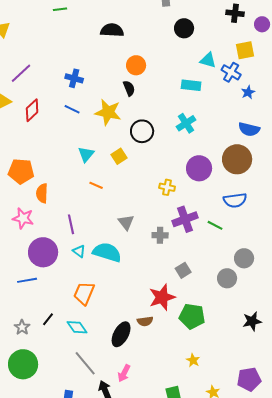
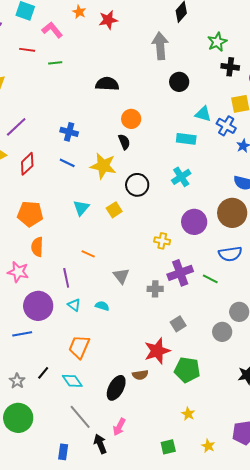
orange pentagon: (21, 171) -> (30, 214), moved
orange line: (96, 185) -> (88, 254), moved
cyan semicircle: (107, 252) -> (102, 306), size x0.5

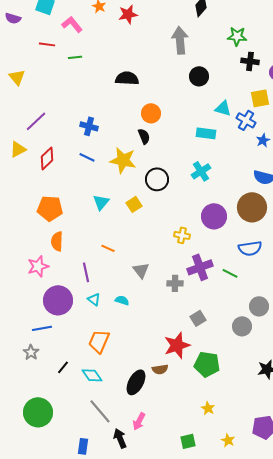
green star: (217, 42) -> (237, 36), turned 30
pink star: (18, 272) -> (38, 266), turned -30
gray star: (17, 381) -> (31, 352), moved

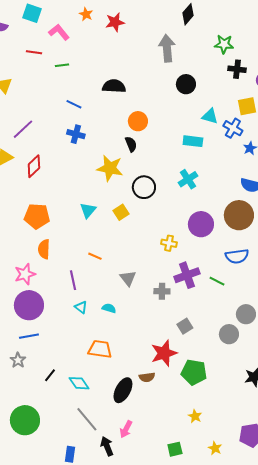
blue line: (87, 157) -> (74, 104), moved
purple circle: (58, 300) -> (29, 305), moved
orange trapezoid: (99, 341) -> (100, 349), moved, turned 75

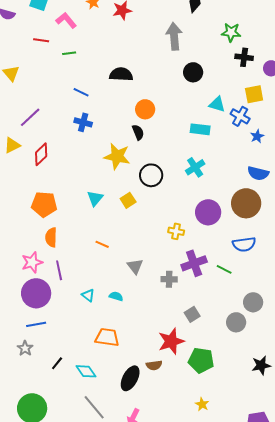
purple line: (73, 280) -> (59, 270), moved

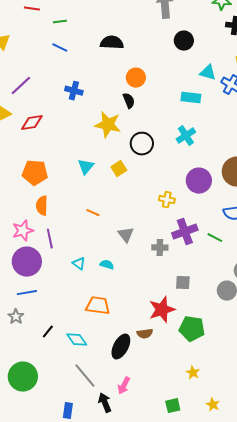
blue line: (81, 92) -> (60, 48), moved
red diamond: (41, 154) -> (32, 123), turned 35
gray square: (192, 314) -> (183, 283), turned 35

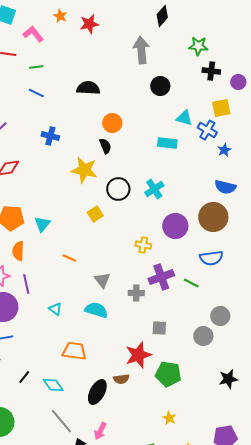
cyan cross: (186, 136) -> (154, 189), moved
cyan triangle: (86, 167) -> (42, 224), moved
cyan semicircle: (107, 265) -> (96, 310), moved, size x1.6

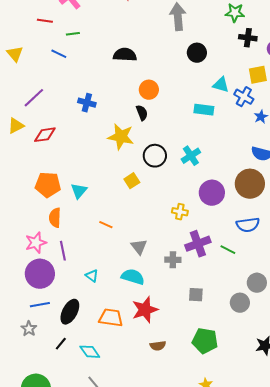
blue line: (36, 93) -> (59, 54), moved
red star: (138, 355) -> (145, 310), moved
black ellipse: (97, 392) -> (70, 312), moved

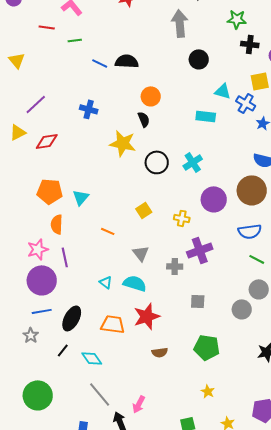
blue line: (59, 54) -> (100, 63), moved
yellow square: (132, 181) -> (144, 210), moved
green line: (228, 250) -> (257, 259), moved
cyan triangle: (92, 276) -> (106, 282), moved

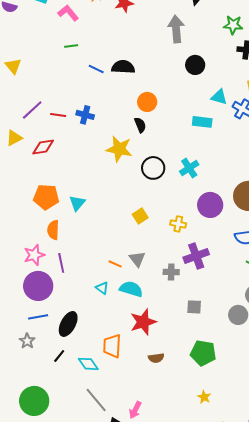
red line: (47, 27) -> (58, 115), moved
orange line: (108, 231) -> (115, 264), moved
orange trapezoid: (113, 324) -> (112, 346), moved, turned -95

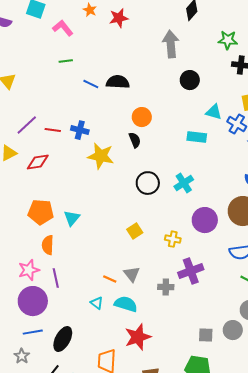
yellow star: (119, 149) -> (101, 156), moved
gray square: (194, 307) -> (206, 335), moved

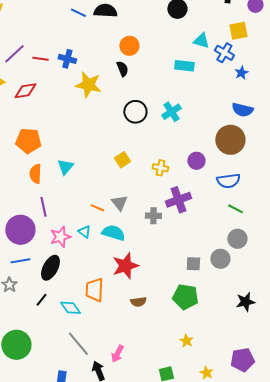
cyan triangle: (72, 218) -> (65, 167), moved
purple circle: (205, 220) -> (196, 161), moved, size x0.7
pink star: (29, 270) -> (60, 237), moved

